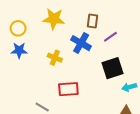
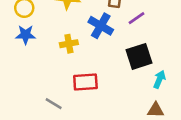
yellow cross: (55, 58) -> (69, 44), turned -32
cyan arrow: (129, 87) -> (159, 79), turned 128

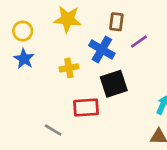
blue star: (26, 35) -> (24, 59), turned 30
black square: (139, 56) -> (114, 84), moved

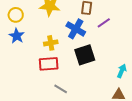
red rectangle: (86, 108) -> (49, 64), moved
gray line: (53, 130) -> (61, 89), moved

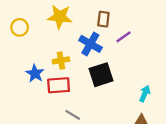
blue star: (17, 36) -> (35, 73), moved

